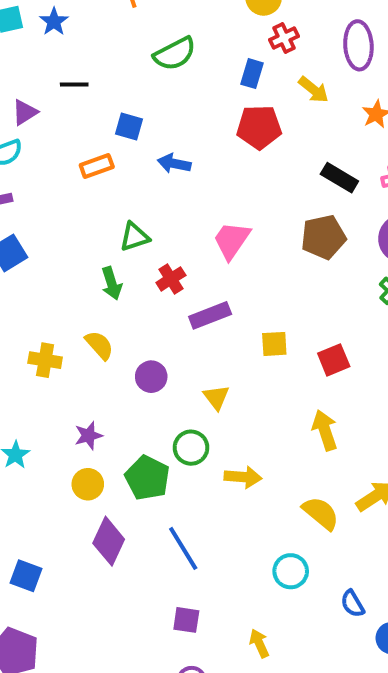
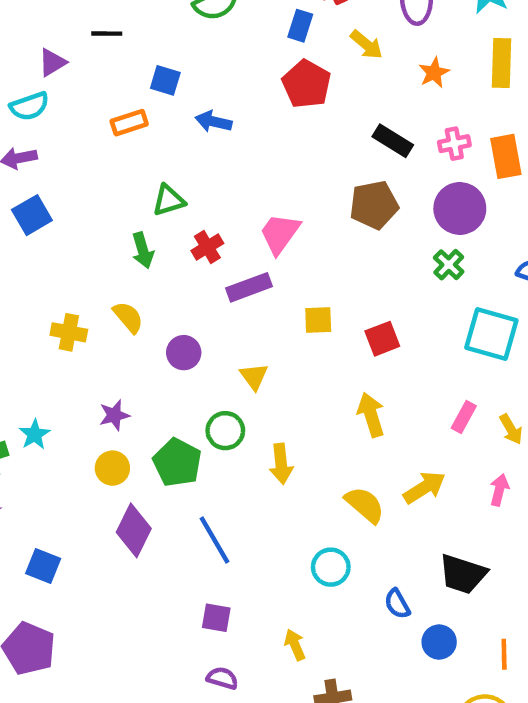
red pentagon: (259, 127) -> (306, 84), turned 30
pink trapezoid: (232, 240) -> (280, 233), moved
yellow arrow: (243, 477) -> (281, 464), turned 78

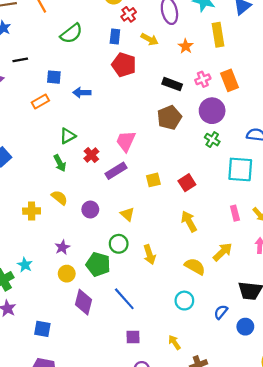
pink rectangle: (464, 417) -> (235, 213), turned -32
blue semicircle: (397, 604) -> (221, 312), turned 80

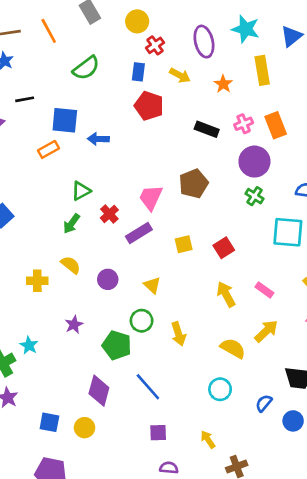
blue square: (54, 77) -> (65, 120), size x1.5
brown pentagon: (169, 118) -> (194, 184), moved
green arrow: (60, 163) -> (71, 224), turned 63
pink rectangle: (235, 213) -> (264, 290), moved, turned -40
yellow circle: (67, 274) -> (85, 428), moved

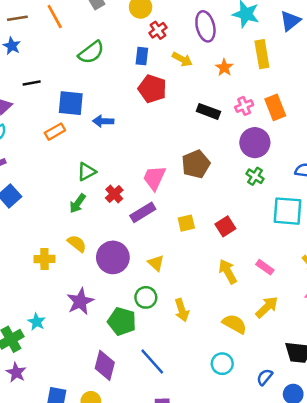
purple circle: (108, 279) -> (113, 257), size x1.6
purple star: (74, 325) -> (80, 301), size x1.5

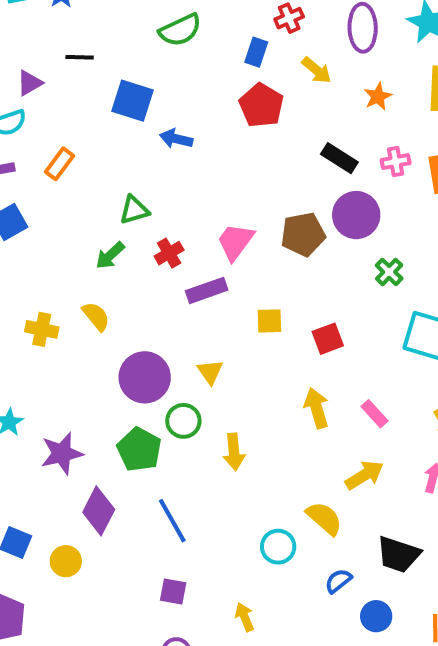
orange rectangle: (55, 132) -> (59, 164), moved, turned -36
purple circle: (255, 143) -> (356, 215), moved
purple circle: (113, 257) -> (145, 377), moved
purple star: (80, 301) -> (62, 453), moved
yellow semicircle: (235, 324) -> (324, 518), moved

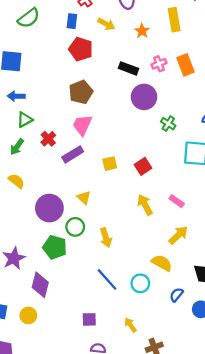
blue arrow: (176, 139) -> (16, 96), moved
brown pentagon: (303, 234) -> (81, 92), moved
blue line: (172, 521) -> (107, 279), moved

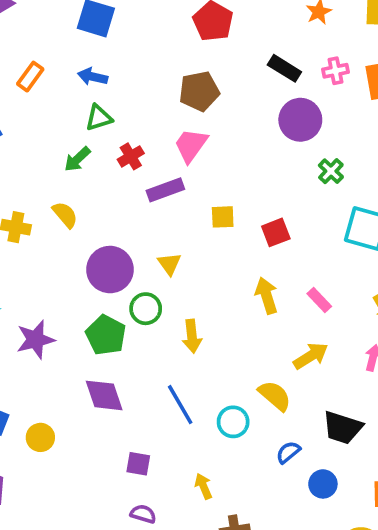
purple diamond: (40, 285) -> (104, 395), moved, turned -45

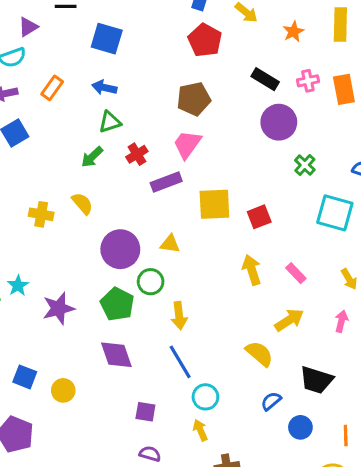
yellow square: (223, 217) -> (214, 204), size x1.6
yellow triangle: (169, 264) -> (170, 244), turned -45
yellow arrow: (192, 336) -> (179, 316), moved
cyan circle: (233, 422) -> (205, 397), moved

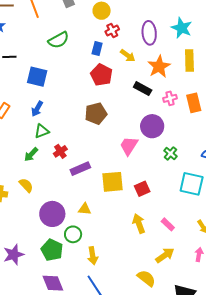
orange star: (293, 32) -> (159, 67), size x1.6
black rectangle: (265, 79) -> (143, 89), moved
blue arrow: (104, 88) -> (37, 109), turned -70
pink trapezoid: (187, 144) -> (129, 146), moved

